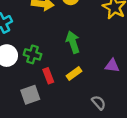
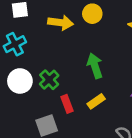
green cross: (33, 54) -> (49, 80), turned 30

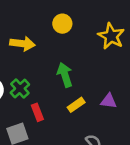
yellow arrow: (61, 23) -> (22, 44), moved
yellow rectangle: (96, 101) -> (76, 105), moved

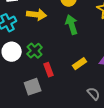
green arrow: (65, 75) -> (72, 25), moved

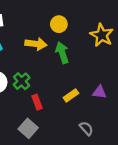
yellow arrow: (37, 15) -> (36, 44), moved
gray square: (33, 87) -> (28, 128), moved, turned -30

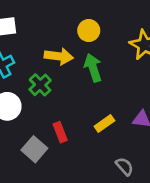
green cross: (22, 81) -> (40, 85), moved
gray square: (28, 128) -> (34, 149), moved

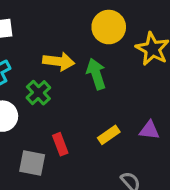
yellow circle: (89, 31) -> (109, 27), moved, size x1.4
gray square: (34, 149) -> (32, 163), turned -30

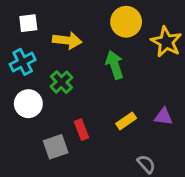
yellow arrow: (59, 61) -> (67, 40), moved
gray square: (32, 163) -> (56, 147), turned -30

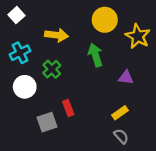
white square: (28, 23) -> (16, 15), moved, turned -35
purple triangle: (163, 117) -> (126, 77), moved
yellow rectangle: (126, 121) -> (120, 113), moved

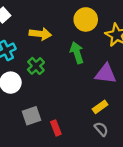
purple triangle: (126, 77) -> (106, 74), size x1.5
red rectangle: (68, 108) -> (56, 128), moved

